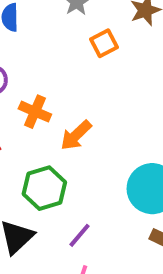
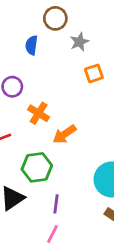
purple line: (79, 235) -> (56, 204), turned -42

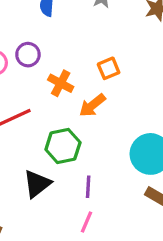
orange square: (94, 73) -> (109, 68), moved

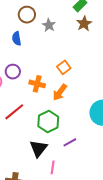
purple line: (88, 187) -> (70, 142), turned 72
pink line: (87, 222) -> (53, 167), moved

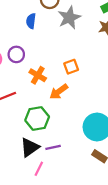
gray star: (49, 25) -> (69, 18), size x1.5
black triangle: (38, 148) -> (30, 147), moved
pink line: (53, 167) -> (39, 169), moved

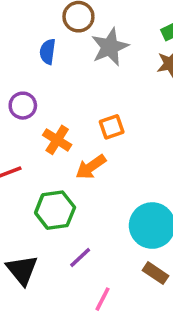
black triangle: (30, 147) -> (22, 270), moved, turned -35
purple line: (53, 147) -> (80, 258), turned -32
pink line: (39, 169) -> (102, 299), moved

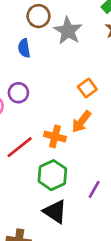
orange cross: (57, 140) -> (55, 136), moved
green hexagon: (55, 210) -> (52, 175), moved

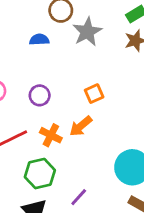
blue semicircle: (24, 48) -> (39, 40), turned 84
purple circle: (18, 93) -> (40, 95), moved

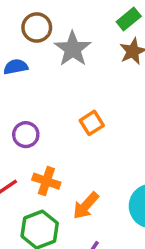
orange arrow: (81, 126) -> (86, 206), moved

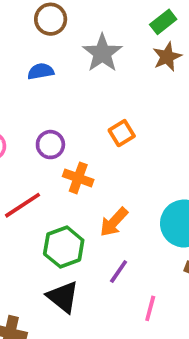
brown circle: (37, 28) -> (51, 19), moved
orange cross: (46, 181) -> (78, 178), moved

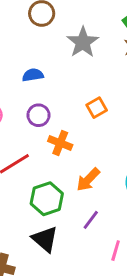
blue semicircle: (41, 71) -> (33, 75), moved

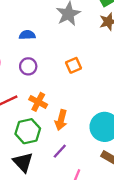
orange cross: (60, 143) -> (38, 102), moved
orange arrow: (88, 180) -> (61, 120), turned -36

